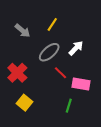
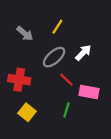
red cross: (17, 73) -> (19, 80), turned -36
green line: (69, 106) -> (66, 110), moved

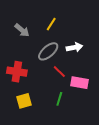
white arrow: (83, 53) -> (74, 47), turned 35
yellow square: (27, 112) -> (24, 101), turned 35

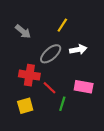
yellow line: (51, 24) -> (62, 25), moved
red cross: (17, 72) -> (29, 75), moved
red line: (59, 72) -> (50, 88), moved

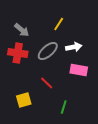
red cross: (29, 75) -> (18, 53), moved
pink rectangle: (84, 87) -> (79, 70), moved
green line: (62, 104) -> (64, 107), moved

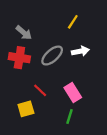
yellow line: (59, 24) -> (73, 22), moved
pink rectangle: (79, 70) -> (73, 93), moved, turned 48
red line: (47, 83) -> (40, 90), moved

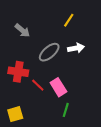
red cross: (19, 58) -> (18, 72), moved
pink rectangle: (73, 93) -> (58, 87), moved
yellow square: (26, 109) -> (15, 114), moved

